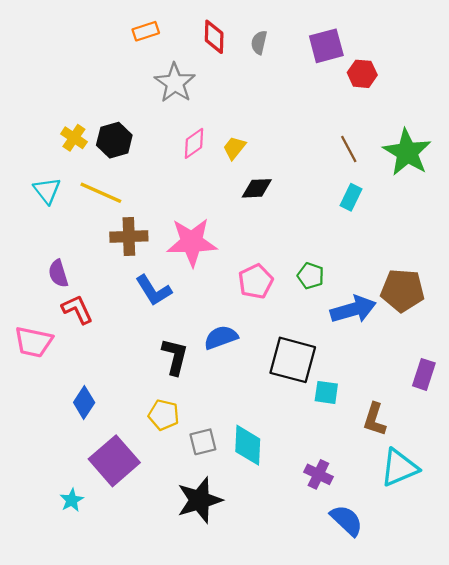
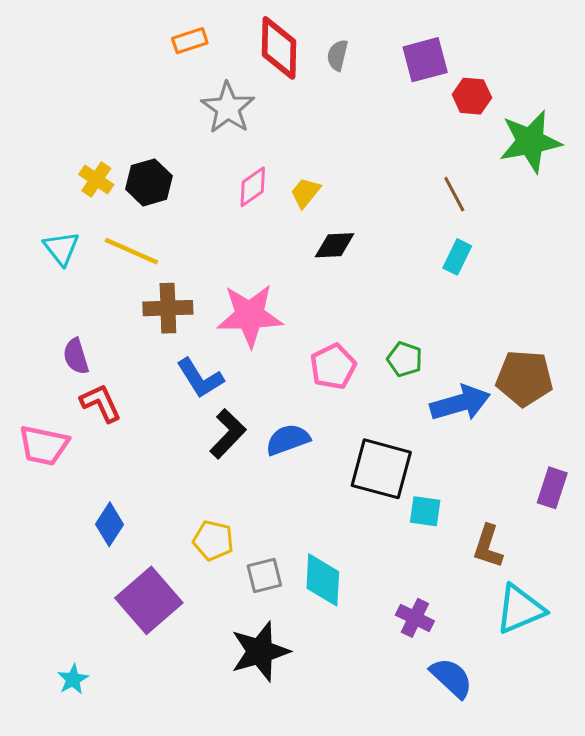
red diamond: (214, 37) -> (279, 48), size x1.4
green star: (407, 152) -> (530, 141), moved, turned 30
black L-shape: (175, 357) -> (228, 434), moved, turned 30
cyan star: (72, 500) -> (73, 679), moved

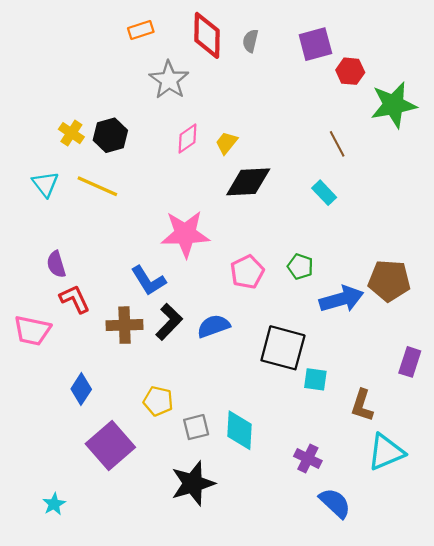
black diamond: (335, 245) -> (248, 182), size x1.5
cyan rectangle: (457, 257) -> (324, 193), moved, turned -70
brown cross: (168, 308) -> (125, 325), moved

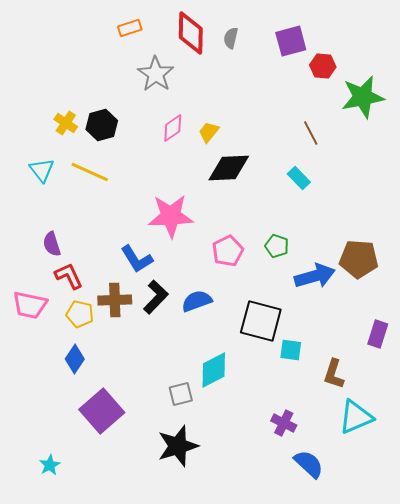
yellow pentagon: (158, 401) -> (80, 314), moved
cyan diamond: (240, 430) -> (214, 370), moved, turned 60

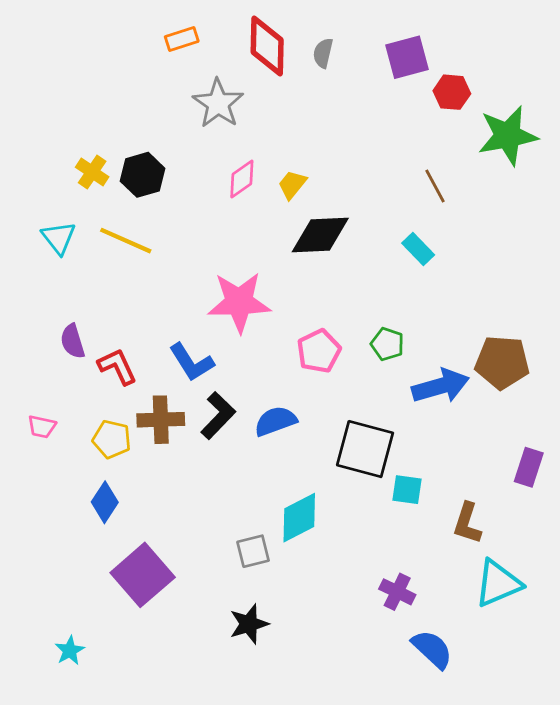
red L-shape: (69, 276) -> (117, 366), moved
pink trapezoid: (30, 305) -> (42, 427), size x0.6
black star: (178, 446) -> (249, 624), size x0.7

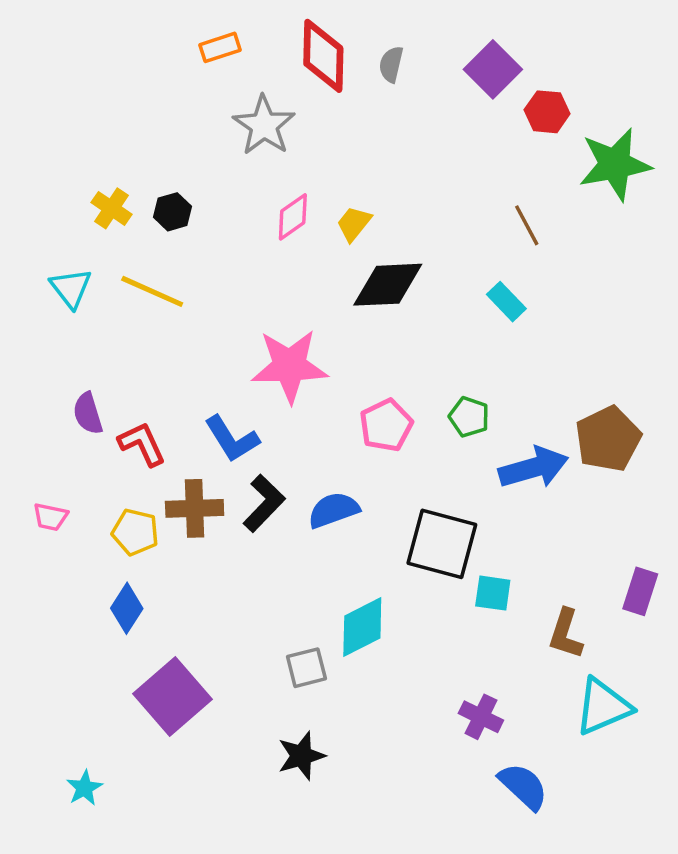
purple square: (407, 57) -> (493, 69), turned -30
black hexagon: (143, 175) -> (173, 212), size x0.7
brown pentagon: (502, 362) -> (608, 439), turned -30
purple rectangle: (529, 467) -> (640, 591), moved

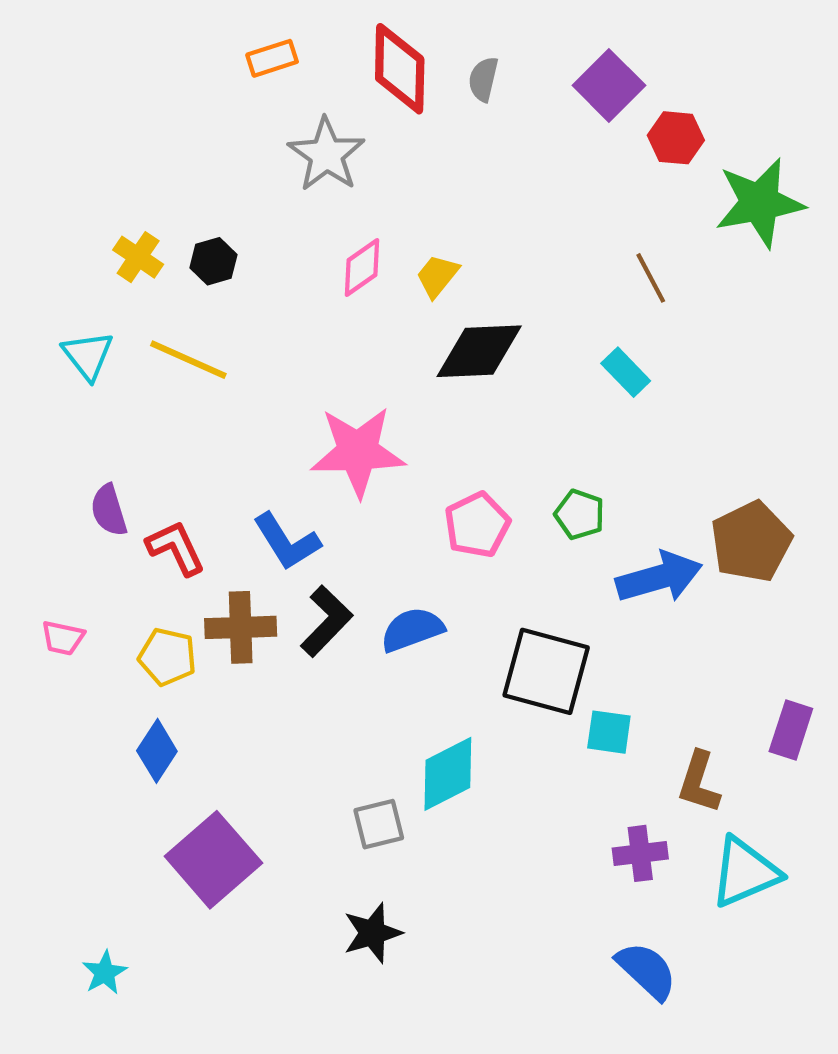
purple cross: (481, 717) -> (640, 853), moved, turned -33

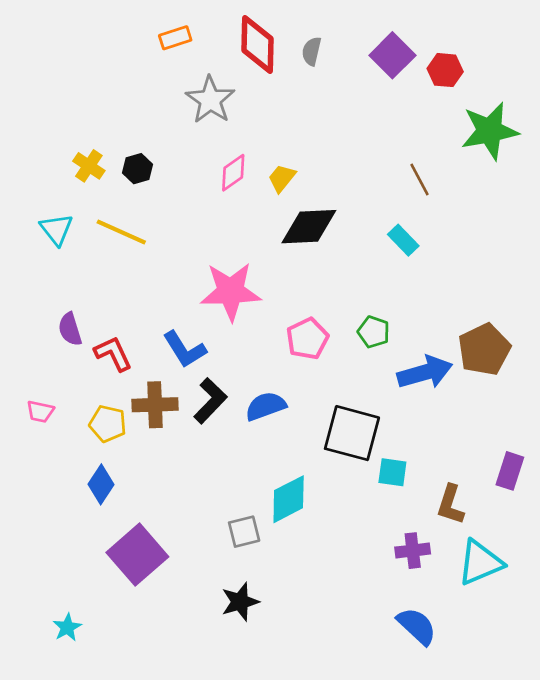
red hexagon: (676, 138) -> (445, 70), moved

